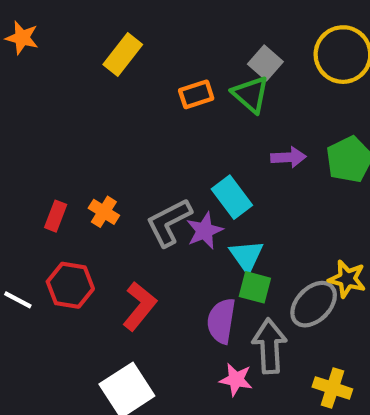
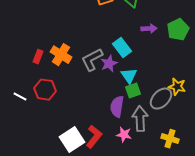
orange cross: (104, 212) -> (61, 55), size x1.5
green square: (255, 287) -> (133, 91), turned -35
red L-shape: (140, 306) -> (94, 137), moved

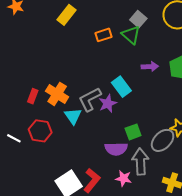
cyan triangle: (129, 76) -> (73, 116), moved
purple semicircle: (117, 107) -> (116, 149), turned -100

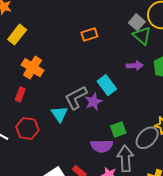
yellow rectangle: (67, 15) -> (17, 35), moved
gray square: (138, 19) -> (137, 22), moved
green triangle: (131, 35) -> (142, 36), moved
orange cross: (57, 94) -> (33, 68), moved

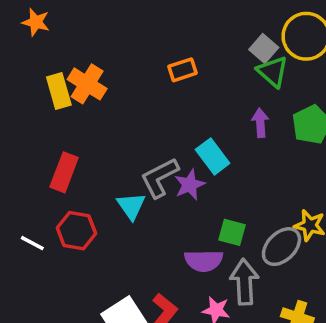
yellow rectangle: (17, 35) -> (59, 91), moved, turned -54
purple arrow: (135, 66) -> (260, 123), turned -91
orange cross: (33, 68) -> (87, 84), moved
red rectangle: (20, 94) -> (64, 172), size x1.5
green square: (118, 130) -> (232, 232), turned 35

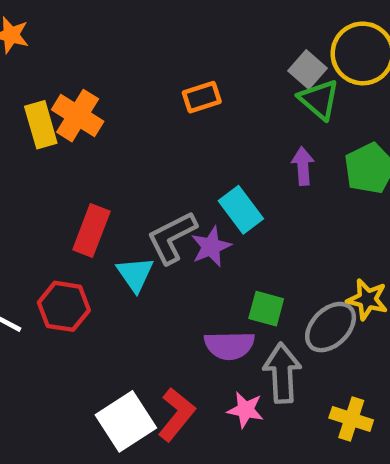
red rectangle: (64, 172) -> (91, 230), moved

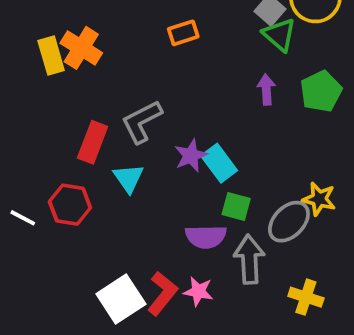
cyan rectangle: (241, 210) -> (219, 163), moved
gray L-shape: (172, 237) -> (142, 122), moved
pink star: (245, 410) -> (198, 291), moved

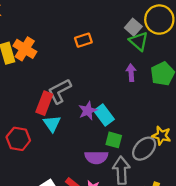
red rectangle: (93, 142) -> (44, 103), moved

